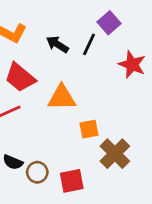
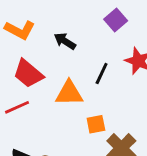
black line: (89, 44) -> (102, 74), moved

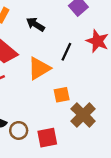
orange triangle: (69, 93) -> (39, 68), turned -30

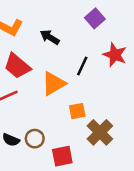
brown circle: (19, 130) -> (35, 139), moved

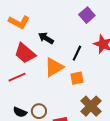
black arrow: (50, 37) -> (46, 38), moved
orange square: (77, 111) -> (77, 78), moved

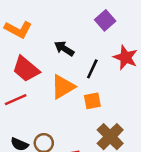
black arrow: (46, 38) -> (64, 49), moved

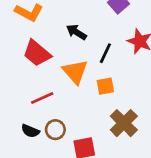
orange triangle: (63, 87) -> (75, 72), turned -40
red line: (16, 100) -> (42, 98), moved

